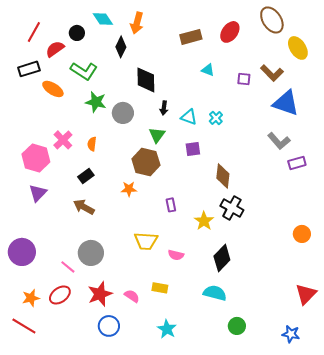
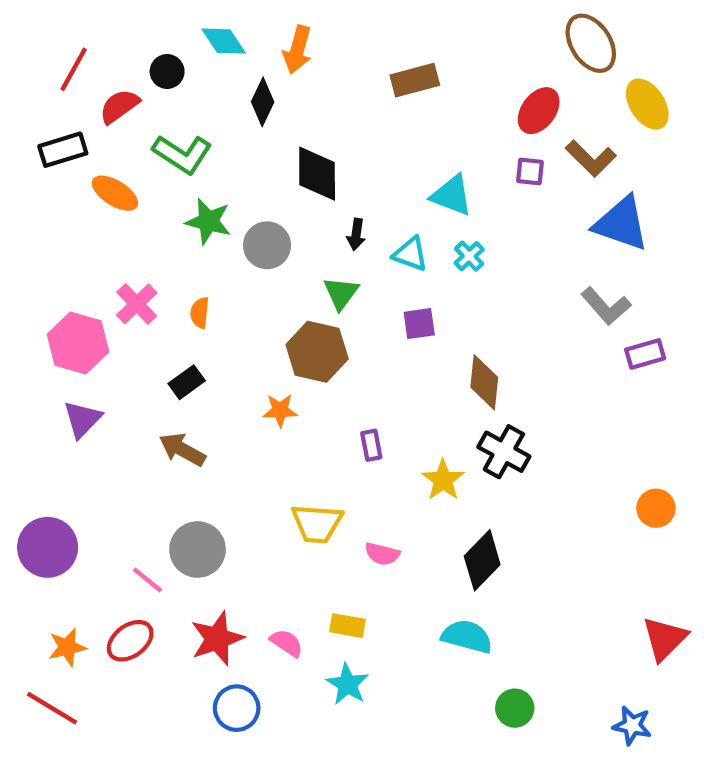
red ellipse: (230, 32) -> (539, 111), moved
cyan triangle: (208, 70) -> (452, 195), moved, size x1.5
cyan star: (167, 329) -> (347, 684), moved

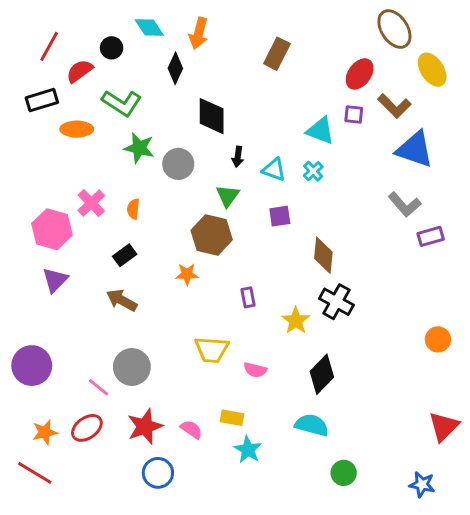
brown rectangle: (415, 80) -> (277, 54), turned -48
orange ellipse: (115, 193) -> (77, 129), turned -32
cyan triangle: (452, 195) -> (320, 131), moved
cyan star: (347, 684) -> (248, 450), moved

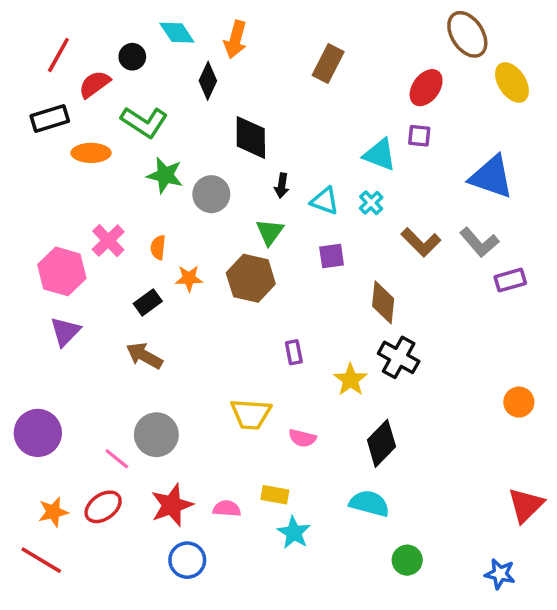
brown L-shape: (394, 106) -> (421, 242), moved
orange star: (187, 274) -> (189, 278), moved
pink semicircle: (191, 429) -> (227, 509), turned -30

